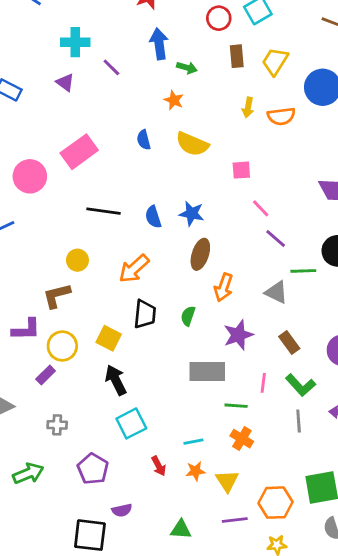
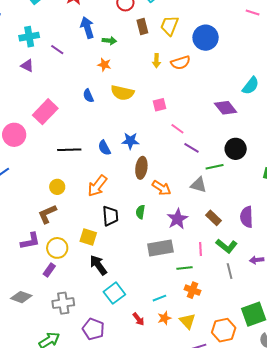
orange arrow: (224, 287) -> (161, 188), turned -66
gray cross: (57, 425) -> (63, 303), size x1.5

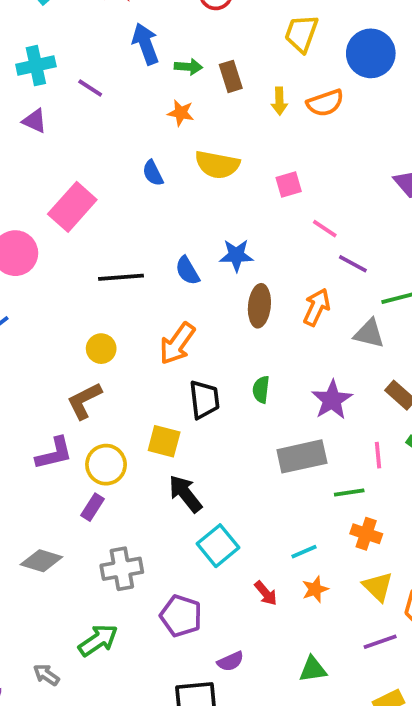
brown rectangle: (142, 27) -> (231, 76), moved
orange arrow: (161, 188) -> (317, 307), moved, turned -96
yellow triangle: (187, 321) -> (378, 587), moved

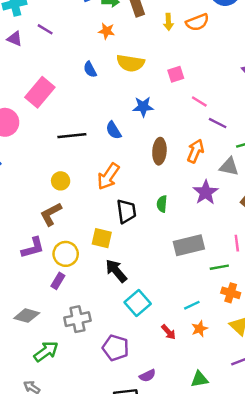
purple line: (90, 88) -> (45, 29), moved
blue star: (236, 255) -> (143, 107), moved
purple star: (332, 400) -> (206, 192), moved
green arrow: (98, 640) -> (46, 351), moved

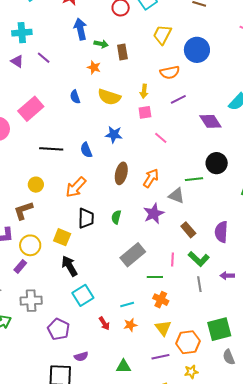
yellow arrow: (168, 22) -> (144, 91), moved
purple line: (218, 123) -> (178, 99), moved, turned -63
gray rectangle: (189, 245) -> (133, 255), turned -35

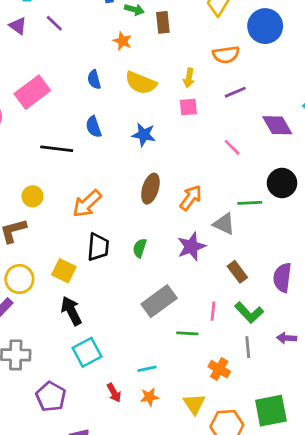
pink line: (161, 138) -> (232, 147), moved
blue semicircle: (86, 150) -> (94, 127), moved
orange cross: (161, 300) -> (219, 369), moved

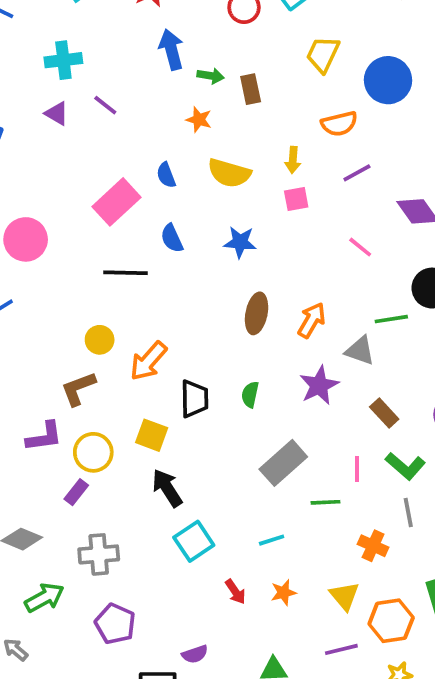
pink rectangle: (32, 92) -> (117, 202), moved
orange arrow: (87, 204) -> (148, 361), moved
cyan line: (147, 369) -> (272, 540), moved
purple pentagon: (51, 397) -> (115, 624), moved

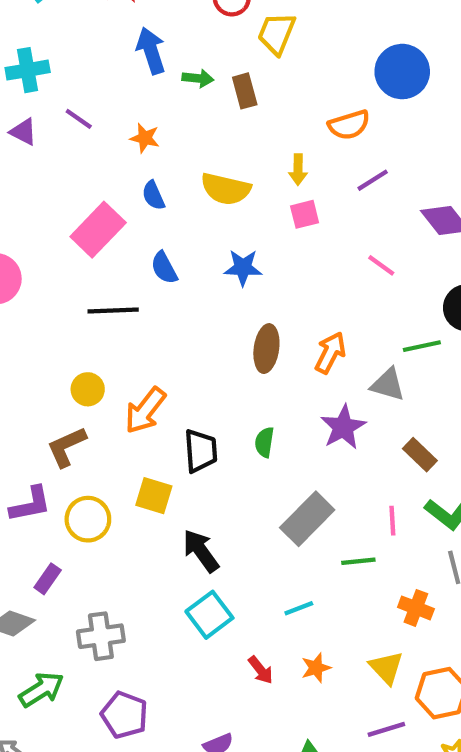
yellow trapezoid: (323, 54) -> (277, 33), moved
orange star: (199, 120) -> (145, 138), moved
black arrow: (167, 488) -> (201, 551), moved
purple rectangle: (76, 492) -> (48, 579), moved

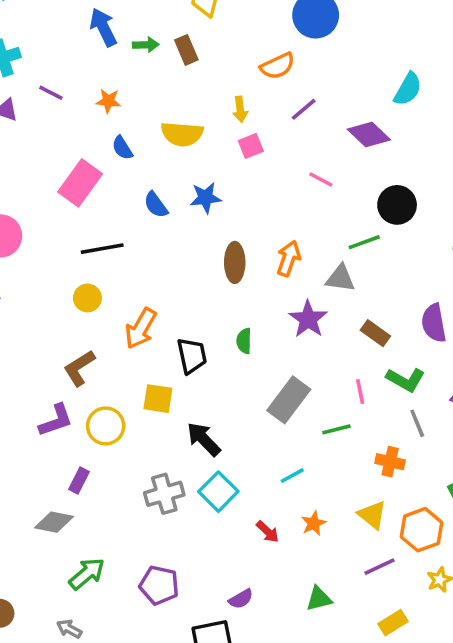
blue semicircle: (164, 268) -> (156, 205), moved
yellow circle: (88, 389) -> (87, 298), moved
gray cross: (101, 636) -> (164, 494), moved

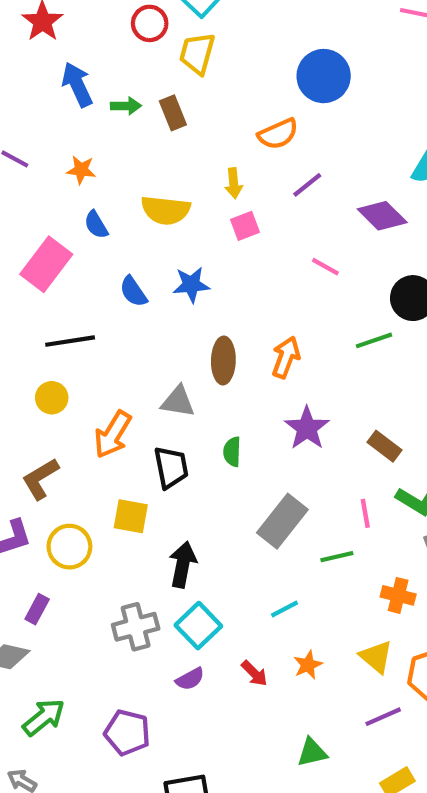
gray triangle: (340, 278) -> (178, 402), moved
black arrow: (204, 439) -> (183, 565), turned 54
purple semicircle: (241, 599) -> (190, 679), moved

